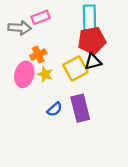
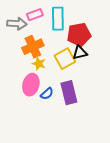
cyan rectangle: (89, 18) -> (58, 19), moved
orange cross: (38, 55) -> (33, 47), size x1.5
pink ellipse: (24, 74) -> (31, 85), moved

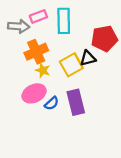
red pentagon: (79, 35) -> (104, 38), moved
pink ellipse: (31, 85) -> (34, 93), turned 50

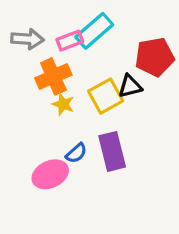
pink rectangle: (38, 16) -> (70, 41), moved
cyan rectangle: (64, 21) -> (94, 31), turned 50
pink ellipse: (34, 93) -> (50, 174), moved

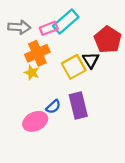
red pentagon: (155, 57) -> (108, 40), turned -30
black triangle: (130, 86) -> (91, 60), turned -48
yellow star: (63, 104) -> (32, 73), moved

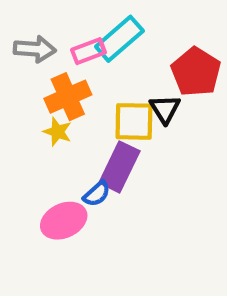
yellow square: (74, 67) -> (134, 121), turned 30
purple rectangle: (78, 106) -> (119, 167), moved, turned 40

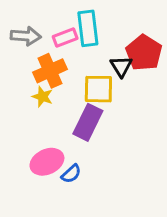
cyan rectangle: (119, 39) -> (88, 28), turned -56
black triangle: (165, 109) -> (121, 66), moved
blue semicircle: (97, 194) -> (71, 174), moved

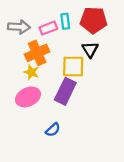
cyan rectangle: (88, 28) -> (65, 21), size x0.6
red pentagon: (144, 53) -> (94, 20), moved, turned -30
pink ellipse: (47, 162) -> (28, 97), moved

